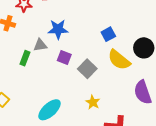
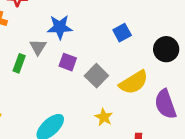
gray triangle: (40, 45) -> (38, 47), turned -48
yellow semicircle: (119, 60) -> (134, 82), moved, turned -70

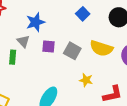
yellow semicircle: (134, 82) -> (101, 48), turned 65

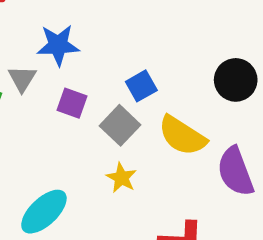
blue square: (83, 14) -> (141, 86), moved
yellow star: (86, 80) -> (121, 178), moved

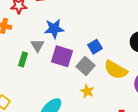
purple square: (72, 103) -> (62, 56), size x1.5

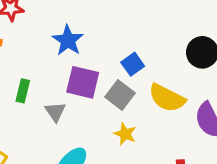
blue star: (54, 29) -> (68, 40), turned -30
gray triangle: (37, 46) -> (55, 112), moved

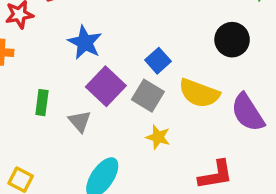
purple square: (83, 82) -> (106, 86), turned 36

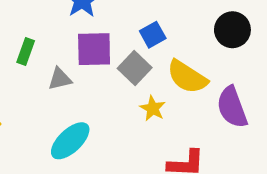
purple square: (106, 86) -> (94, 49), turned 33
gray triangle: (80, 121) -> (60, 79), turned 45
yellow star: (158, 137) -> (153, 108), moved

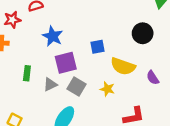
blue square: (153, 35) -> (97, 47), turned 32
gray square: (135, 68) -> (77, 86), moved
purple semicircle: (232, 107) -> (153, 78), size x0.6

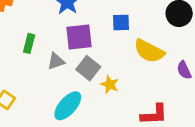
yellow star: (107, 89) -> (110, 84), moved

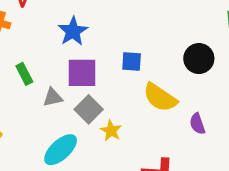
green rectangle: (29, 43) -> (24, 74), turned -48

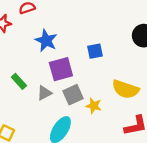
yellow semicircle: (160, 98) -> (126, 89), moved
gray square: (89, 109) -> (73, 95), turned 36

